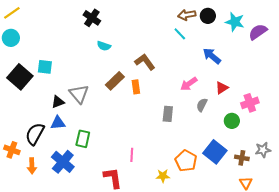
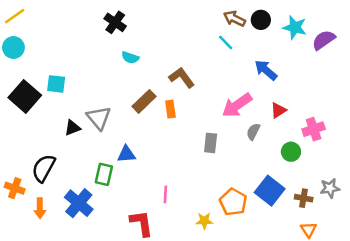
brown arrow: (187, 15) -> (234, 19), turned 36
pink arrow: (189, 84) -> (237, 105), size x1.4
blue triangle: (58, 123) -> (126, 154), moved

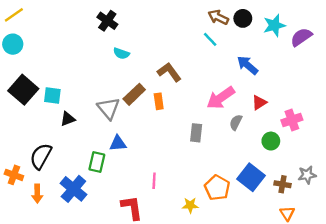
cyan star: (295, 27) -> (274, 25), turned -30
cyan square: (56, 84) -> (52, 95), moved
gray triangle: (99, 118) -> (109, 108), moved

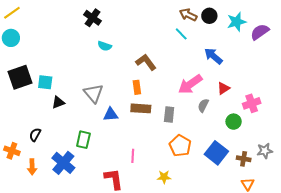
black square: (23, 90) -> (20, 77), turned 30
brown rectangle: (134, 94) -> (141, 108), moved, turned 48
blue triangle: (118, 143) -> (111, 114), moved
black semicircle: (41, 156) -> (35, 135), size x0.6
orange pentagon: (217, 188) -> (180, 146), moved

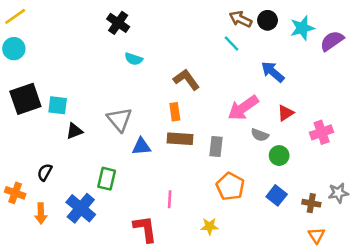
gray semicircle: (203, 105) -> (260, 135), turned -96
green circle: (234, 122) -> (279, 156), moved
blue square: (216, 153) -> (277, 195), size x0.7

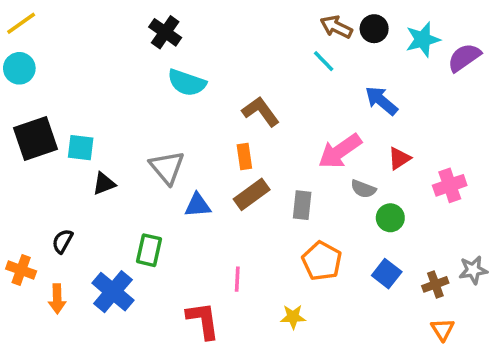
cyan semicircle: (134, 59) -> (187, 83), size x1.5
brown rectangle: (180, 139) -> (252, 194), turned -40
brown cross: (311, 203) -> (435, 284), turned -30

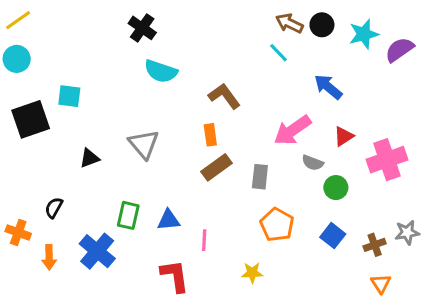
cyan square: (81, 148) -> (69, 96), moved
pink cross: (450, 185) -> (387, 160), size x1.4
blue triangle: (198, 205) -> (168, 220), moved

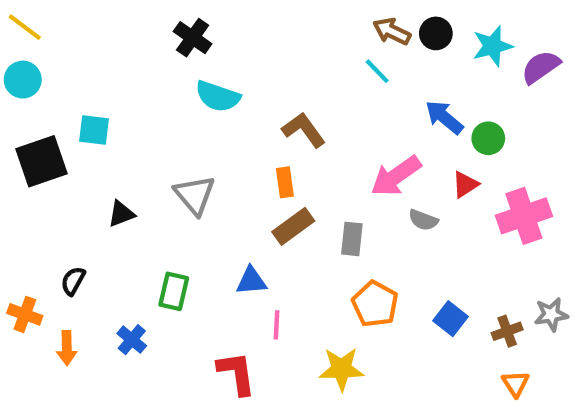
yellow line: (18, 20) -> (25, 27), turned 72
green circle: (336, 188) -> (488, 138), moved
blue triangle: (168, 220) -> (251, 281), moved
blue cross: (97, 251) -> (132, 340), size x0.6
yellow star: (252, 273) -> (341, 369), size x1.5

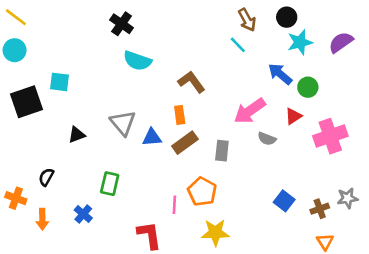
brown arrow: (392, 31) -> (247, 20), turned -145
black circle: (436, 33) -> (287, 17), moved
cyan star: (492, 46) -> (300, 42), moved
blue triangle: (251, 281) -> (152, 137), moved
orange pentagon: (375, 304) -> (202, 192), moved

